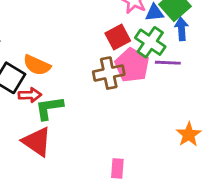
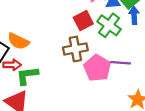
purple line: (168, 63) -> (121, 63), moved
pink pentagon: (132, 65) -> (97, 68), moved

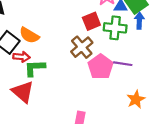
green cross: (109, 25) -> (115, 28), turned -35
brown cross: (75, 49) -> (82, 47), turned -35

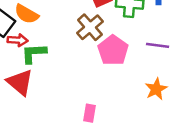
purple line: (123, 64) -> (158, 45), moved

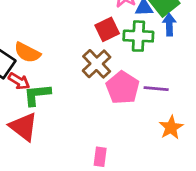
red arrow: (18, 40) -> (19, 81), turned 30
purple line: (158, 45) -> (156, 89), moved

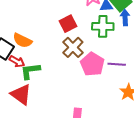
red square: (107, 29) -> (68, 24), moved

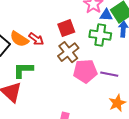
red arrow: (17, 61) -> (36, 39), moved
pink pentagon: (92, 64) -> (85, 71), turned 30

